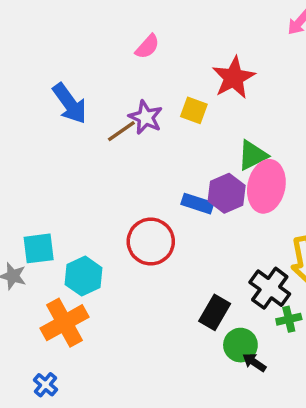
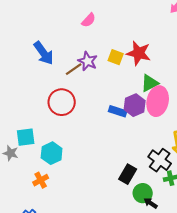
red star: (234, 78) -> (139, 53), moved, turned -30
red circle: (151, 242) -> (62, 102), moved
orange cross: (65, 323) -> (41, 180), size x0.6

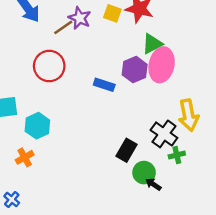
blue rectangle: (118, 111) -> (104, 85), moved

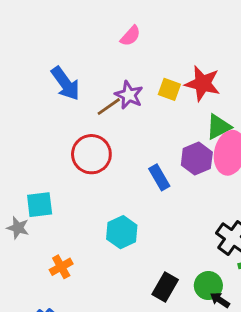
blue rectangle: (104, 85) -> (159, 177), turned 42
cyan hexagon: (37, 126) -> (122, 232), moved
black rectangle: (126, 150) -> (165, 287), moved

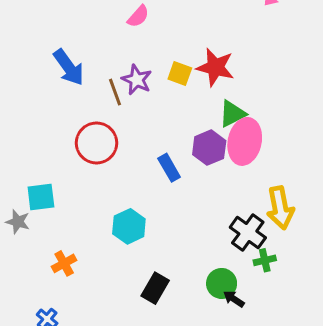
brown line: (109, 107) -> (115, 92), turned -75
black rectangle: (165, 287) -> (155, 288), moved

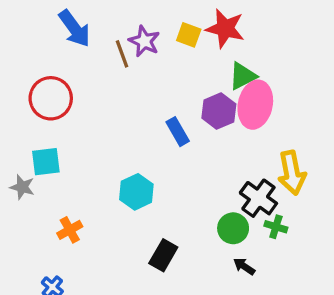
red circle: (97, 143) -> (51, 98), moved
green cross: (265, 260) -> (276, 227), turned 30
green circle: (222, 283) -> (233, 228), moved

